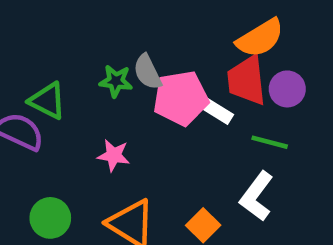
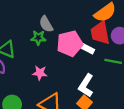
gray semicircle: (148, 72) -> (46, 24), moved
white L-shape: (257, 196) -> (86, 85), moved

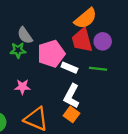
white rectangle: (87, 48) -> (69, 68), moved

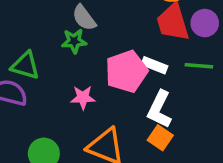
pink pentagon: (51, 54) -> (126, 71), moved

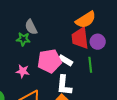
green line: (199, 66) -> (90, 65), turned 70
white L-shape: (159, 109) -> (64, 85), turned -30

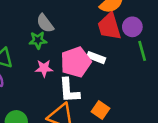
green line: (90, 65) -> (142, 51), moved
pink star: (23, 71) -> (44, 68), moved
white L-shape: (64, 85) -> (69, 91), moved

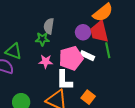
gray semicircle: (45, 23) -> (49, 26), turned 42
purple circle: (132, 27) -> (83, 32), moved
green line: (142, 51) -> (108, 50), moved

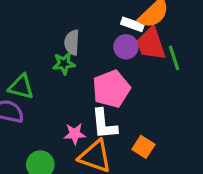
green line: (108, 50) -> (174, 58), moved
white rectangle: (87, 56) -> (132, 24), moved
pink star: (46, 61) -> (75, 134), moved

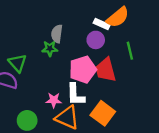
red trapezoid: (151, 44) -> (106, 70), moved
green triangle: (21, 87) -> (17, 63), turned 30
orange square: (143, 147) -> (103, 113), size x1.5

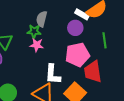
pink pentagon: (83, 70) -> (77, 55), moved
red trapezoid: (106, 70) -> (93, 72), moved
pink star: (54, 100) -> (37, 45), moved

